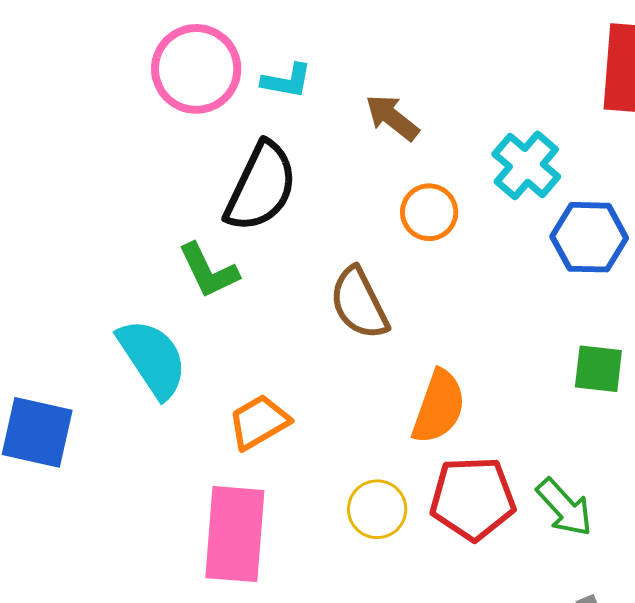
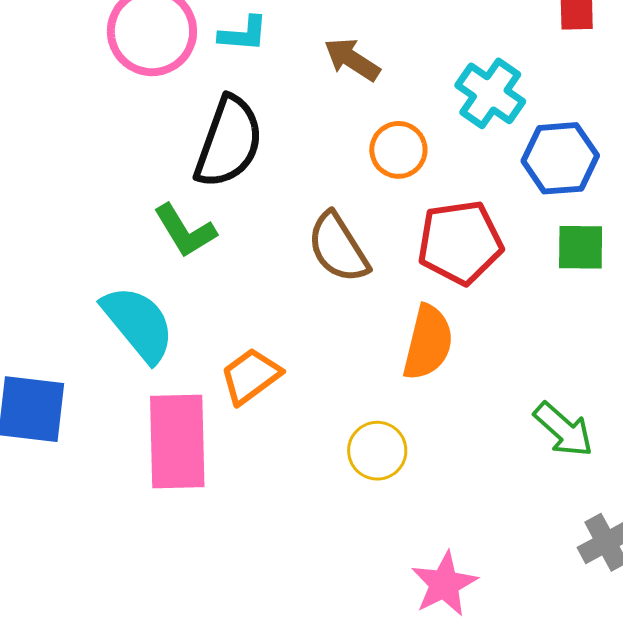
green square: (598, 369) -> (581, 247), moved
red pentagon: (473, 498) -> (460, 242), moved
pink rectangle: (235, 534) -> (177, 442), moved

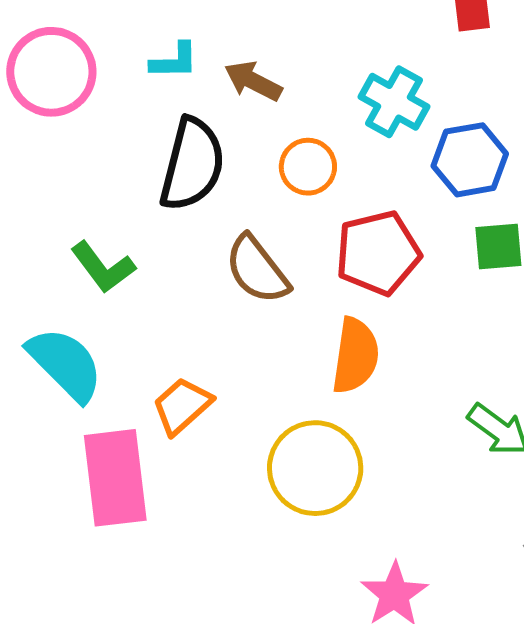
cyan L-shape: (243, 34) -> (174, 61), moved
black semicircle: (229, 142) -> (192, 164), moved
yellow circle: (377, 451) -> (315, 468), size x1.6

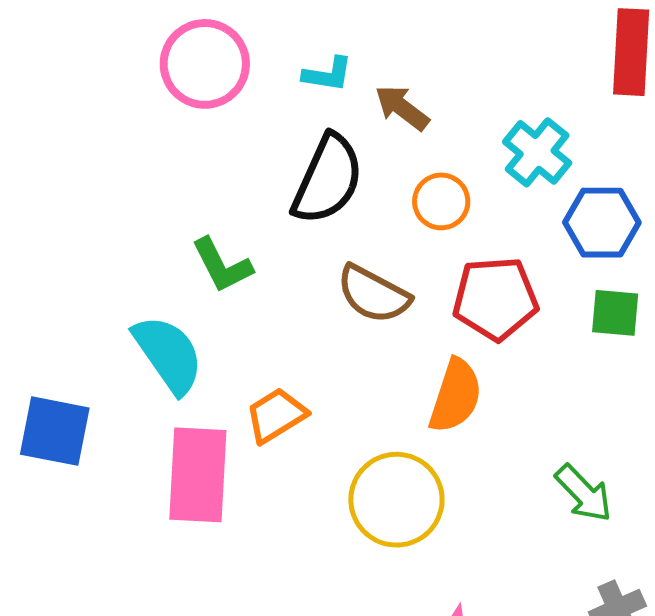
brown semicircle: (257, 270) -> (373, 294), turned -34

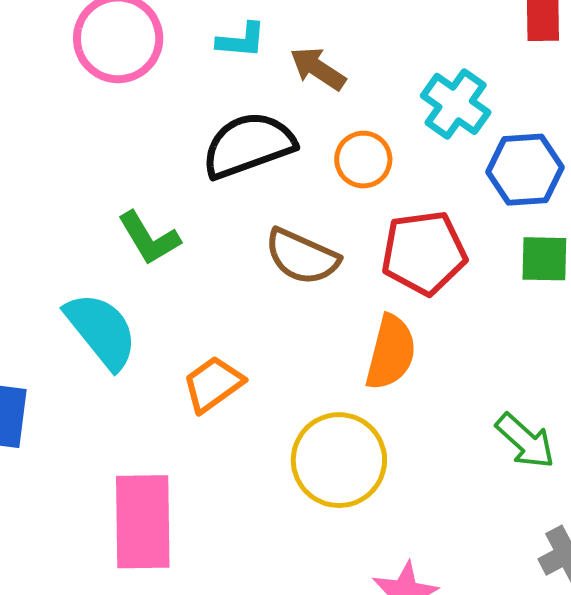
black semicircle: (328, 179) -> (248, 145), turned -130
pink rectangle: (198, 475) -> (143, 522), moved

